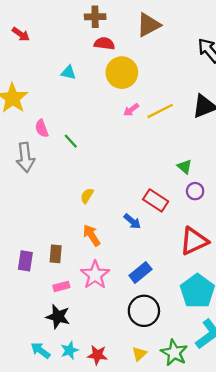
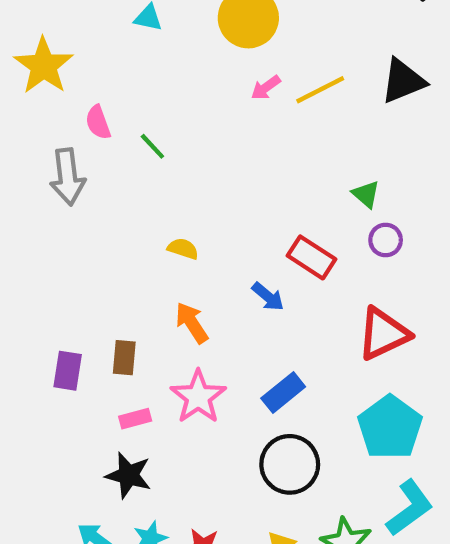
yellow semicircle: (87, 196) -> (183, 249), turned 77

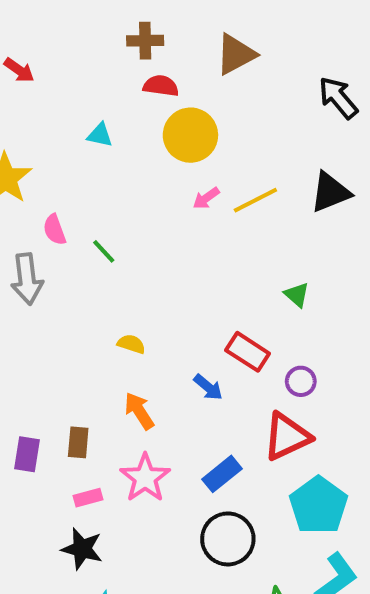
purple circle: (386, 240) -> (301, 381), moved
red triangle: (383, 334) -> (287, 437), moved

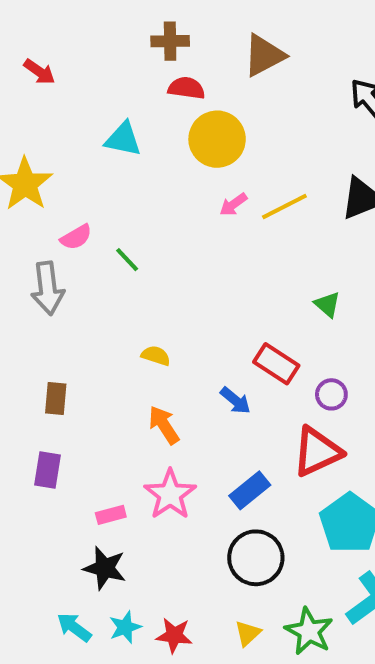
cyan triangle: (100, 135) -> (123, 139), size x1.4
pink semicircle: (55, 230) -> (76, 237), turned -100
brown rectangle: (78, 442) -> (56, 398), moved

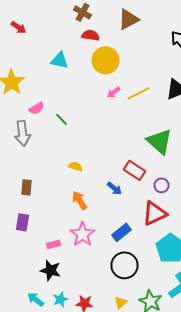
brown cross: (170, 41) -> (82, 12), turned 30
green triangle: (327, 305) -> (160, 141), size x2.0

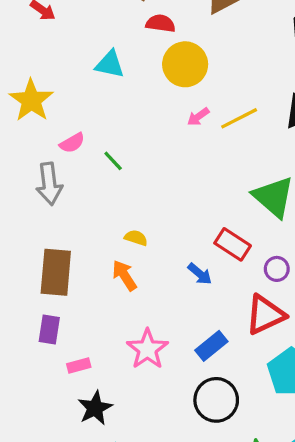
brown rectangle: (26, 187) -> (56, 272), size x1.8
orange arrow: (80, 200) -> (125, 275), moved
pink rectangle: (54, 244) -> (79, 366), moved
black star: (50, 270) -> (95, 408), turned 30

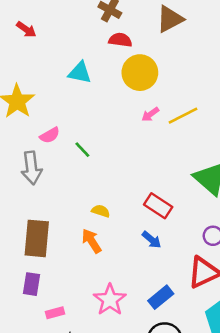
red rectangle: (233, 244) -> (158, 206), moved

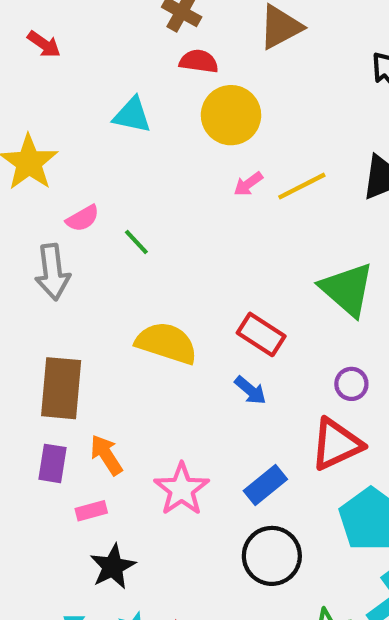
yellow semicircle: (101, 211) -> (167, 343), size x2.0
orange arrow: (92, 241) -> (106, 455), moved

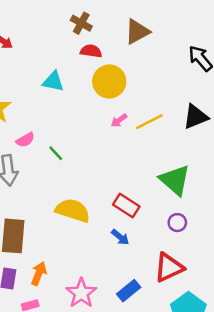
purple circle: (351, 384) -> (177, 223), moved
orange arrow: (106, 455) -> (39, 274), turned 55

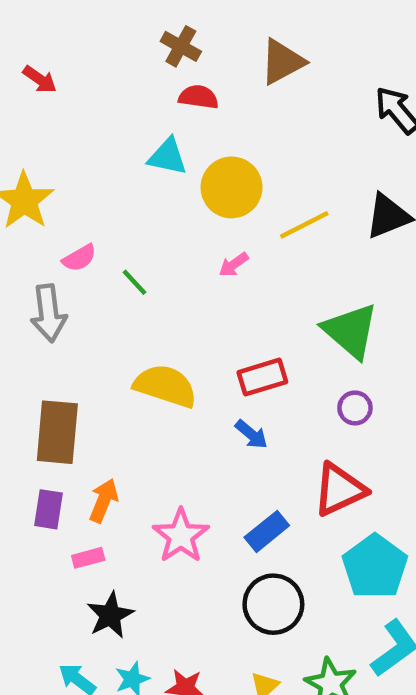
cyan triangle: (53, 81) -> (168, 157), moved
yellow circle: (109, 81) -> (232, 187), moved
pink arrow: (119, 120) -> (234, 265), moved
red rectangle: (126, 206) -> (262, 377), turned -50

